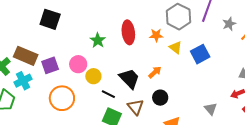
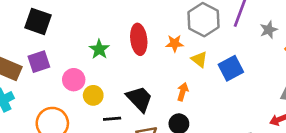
purple square: (50, 65) -> (39, 62), moved
orange arrow: (155, 72) -> (183, 92), moved, turned -32
black line: (108, 94) -> (112, 119), turned -32

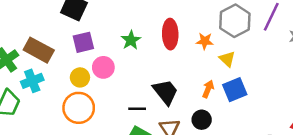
purple square: (39, 62) -> (83, 42), moved
blue square: (231, 68) -> (235, 90), moved
yellow circle: (93, 95) -> (80, 77), moved

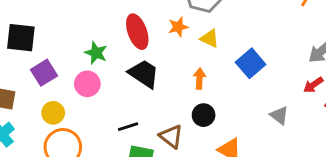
pink circle: (103, 67) -> (87, 84), moved
blue square: (235, 90) -> (251, 63), moved
black trapezoid: (166, 92) -> (144, 74), moved

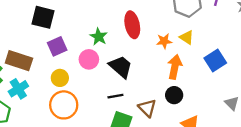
orange star: (178, 27) -> (164, 41), moved
black trapezoid: (144, 74) -> (121, 67), moved
orange arrow: (199, 79) -> (175, 67), size x1.5

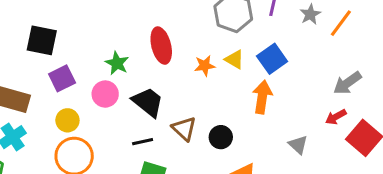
blue square: (215, 61) -> (272, 59), moved
orange arrow: (175, 67) -> (262, 97), moved
brown triangle: (147, 108) -> (184, 129), moved

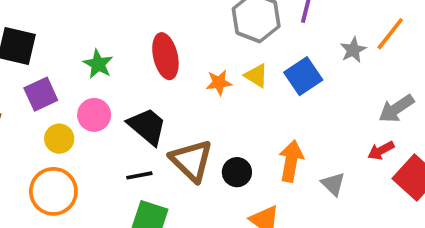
gray star: (310, 14) -> (353, 50), moved
green star: (117, 63) -> (98, 64), moved
orange arrow: (262, 97) -> (291, 161), moved
yellow circle: (67, 120) -> (59, 139), moved
brown triangle: (184, 129) -> (191, 161), size x1.4

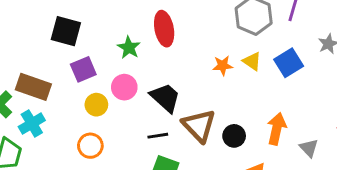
red ellipse: (165, 56) -> (164, 29), moved
orange circle: (53, 191) -> (90, 146), size x0.7

